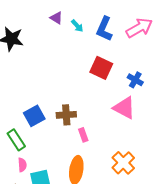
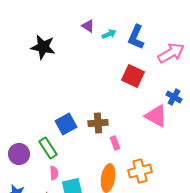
cyan arrow: (77, 26) -> (109, 34), turned -72
pink arrow: (139, 28) -> (171, 53), moved
blue cross: (135, 80) -> (174, 97), moved
orange cross: (123, 163) -> (140, 171), moved, turned 30

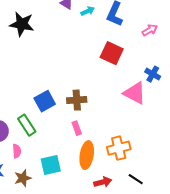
pink arrow: (171, 53) -> (150, 30), size x0.6
pink rectangle: (115, 143) -> (77, 128), moved
pink semicircle: (54, 173) -> (17, 151), moved

